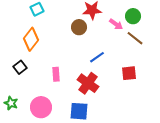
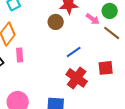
pink rectangle: (56, 74) -> (20, 55), moved
red cross: (88, 83) -> (77, 78), moved

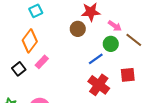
green circle: (110, 11) -> (111, 44), moved
pink rectangle: (20, 55) -> (42, 62), turned 48

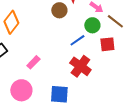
pink rectangle: (42, 62) -> (33, 62), moved
red square: (128, 75) -> (107, 44), moved

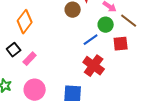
pink rectangle: (33, 62) -> (30, 59), moved

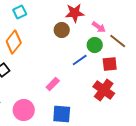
pink rectangle: (30, 59) -> (53, 84), moved
red cross: (94, 66) -> (104, 90), moved

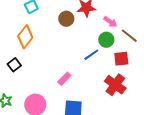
brown circle: (62, 30) -> (66, 19), moved

